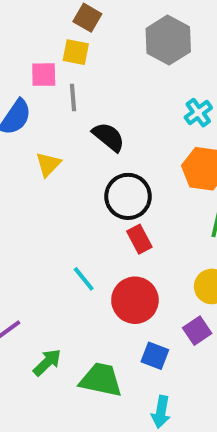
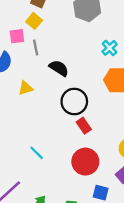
yellow square: (76, 52) -> (34, 21), turned 35
yellow triangle: (48, 164) -> (26, 88), turned 35
cyan line: (84, 279) -> (37, 153), moved

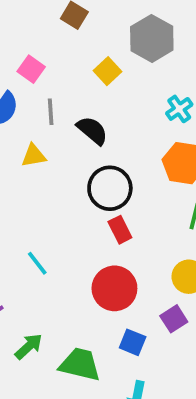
yellow square: (34, 21) -> (107, 71), moved
pink square: (17, 36) -> (31, 69), turned 35
gray line: (36, 48) -> (51, 112), moved

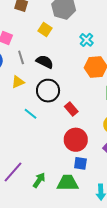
black circle: (110, 188) -> (48, 91), moved
cyan line: (37, 263) -> (31, 114), moved
blue square: (133, 342) -> (80, 163), moved

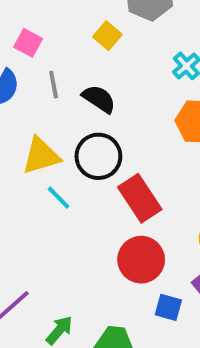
yellow triangle: (18, 82) -> (41, 156), moved, size x1.5
red rectangle: (71, 109) -> (140, 198), size x1.6
blue square: (80, 163) -> (168, 307), moved

